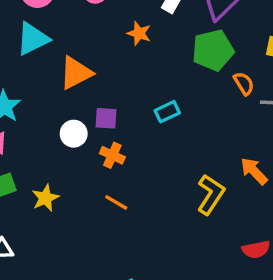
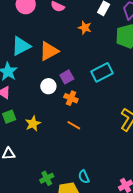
cyan triangle: (33, 39) -> (21, 46), moved
cyan rectangle: (167, 112) -> (102, 72), size x1.5
purple square: (106, 118) -> (67, 77), turned -32

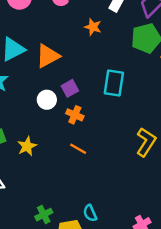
cyan rectangle: (102, 72) -> (114, 83), turned -55

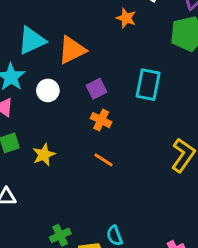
white circle: (47, 100) -> (48, 90), moved

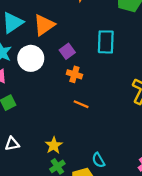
white circle: (48, 90) -> (31, 58), size x1.5
yellow star: (44, 155) -> (54, 145), moved

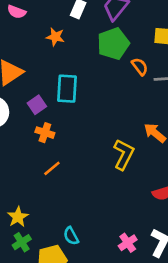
cyan rectangle: (106, 42) -> (67, 89), moved
orange line: (81, 104) -> (52, 168), turned -64

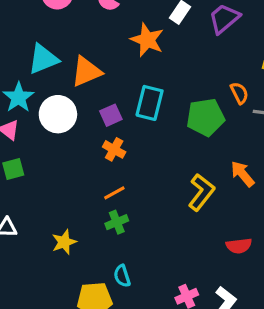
orange star: (55, 37) -> (147, 40), size x1.5
green pentagon: (113, 44) -> (205, 117), moved
green cross: (22, 242) -> (117, 222), moved

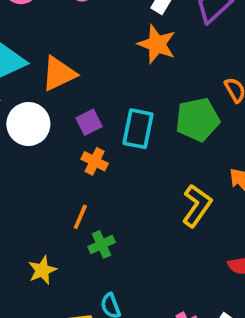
orange star: (147, 40) -> (157, 44), moved
cyan rectangle: (150, 103) -> (138, 129), moved
orange line: (114, 193) -> (80, 217), moved, turned -35

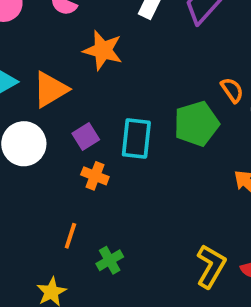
orange star: (157, 44) -> (103, 50), moved
yellow L-shape: (197, 206) -> (211, 266), moved
orange line: (80, 217) -> (70, 236), moved

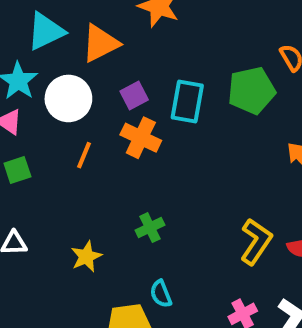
orange cross: (95, 176) -> (141, 138), size x1.4
orange line: (70, 236) -> (84, 155), moved

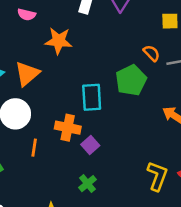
purple square: (134, 95) -> (90, 145), moved

